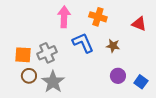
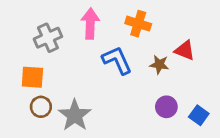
red triangle: (139, 24) -> (185, 50), moved
gray cross: (47, 53) -> (48, 38), moved

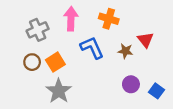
red triangle: (185, 50) -> (145, 40), turned 30
orange square: (32, 77) -> (55, 62), moved, turned -36
brown circle: (41, 107) -> (32, 62), moved

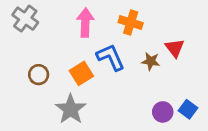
gray cross: (38, 30) -> (25, 19), moved, turned -30
orange square: (55, 62) -> (81, 73), moved
purple circle: (131, 84) -> (163, 112), moved

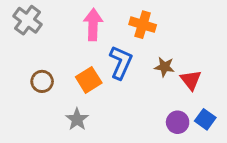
red triangle: (175, 48) -> (191, 80), moved
blue L-shape: (111, 57) -> (121, 62), turned 48
gray star: (71, 109) -> (77, 119), size x0.7

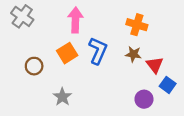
orange cross: (143, 25) -> (137, 25), moved
orange square: (89, 80) -> (67, 53), moved
blue square: (205, 119) -> (168, 85), moved

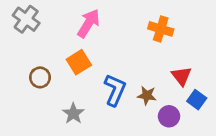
pink arrow: (75, 20) -> (89, 23), turned 30
blue L-shape: (98, 51) -> (115, 90), moved
brown star: (133, 54) -> (147, 95), moved

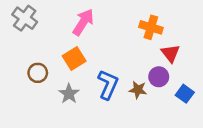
red triangle: (181, 76) -> (170, 53), moved
gray star: (73, 114) -> (69, 94), moved
purple circle: (169, 116) -> (159, 77), moved

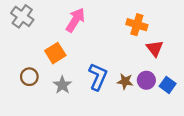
orange square: (74, 59) -> (55, 53), moved
brown circle: (38, 73) -> (29, 77), moved
purple circle: (159, 77) -> (146, 80), moved

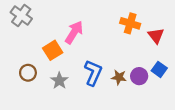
pink arrow: (75, 20) -> (74, 32), moved
red triangle: (155, 48) -> (156, 36), moved
blue square: (168, 85) -> (159, 69), moved

